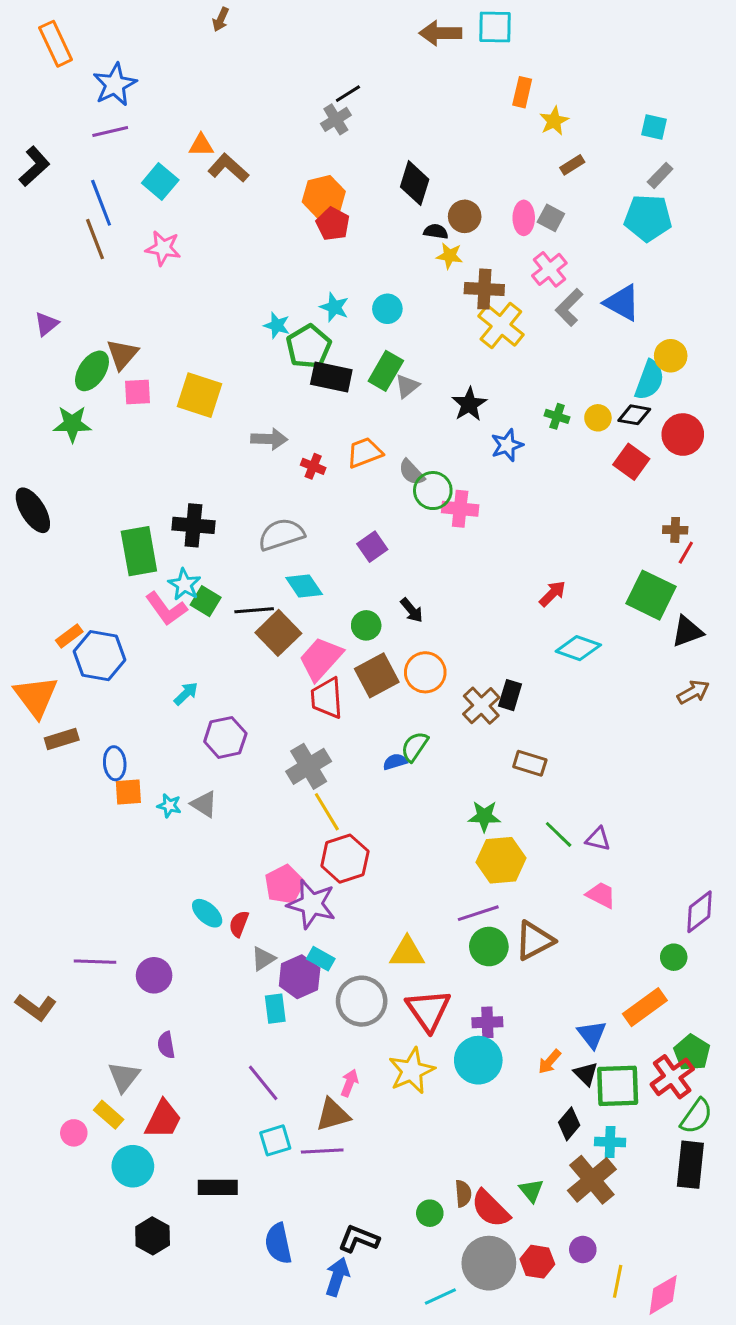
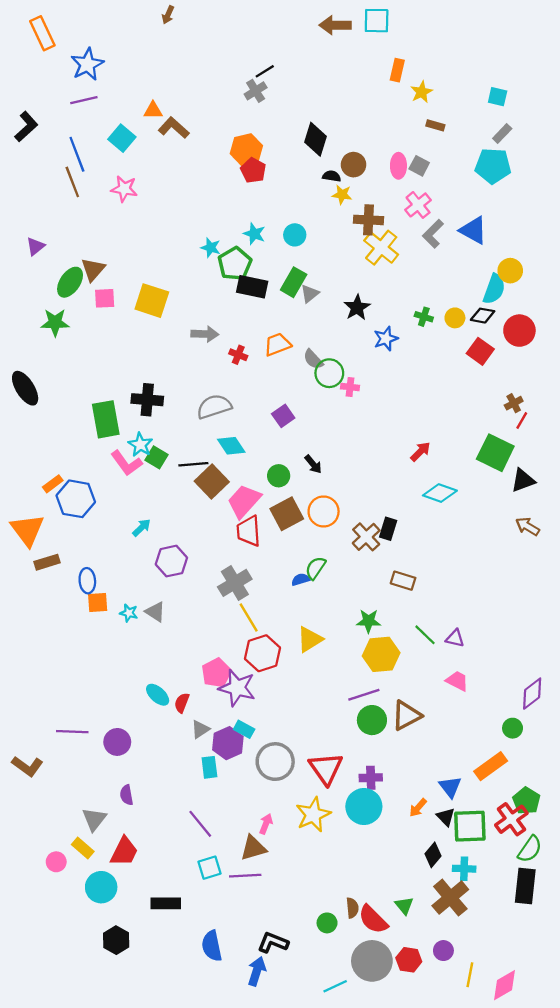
brown rectangle: (572, 165) -> (435, 125), turned 48
pink cross: (460, 509) -> (350, 387), size x0.7
brown cross: (675, 530) -> (514, 403), turned -30
brown arrow: (693, 692) -> (528, 526), turned -120
yellow triangle: (407, 953) -> (310, 639), moved, turned -32

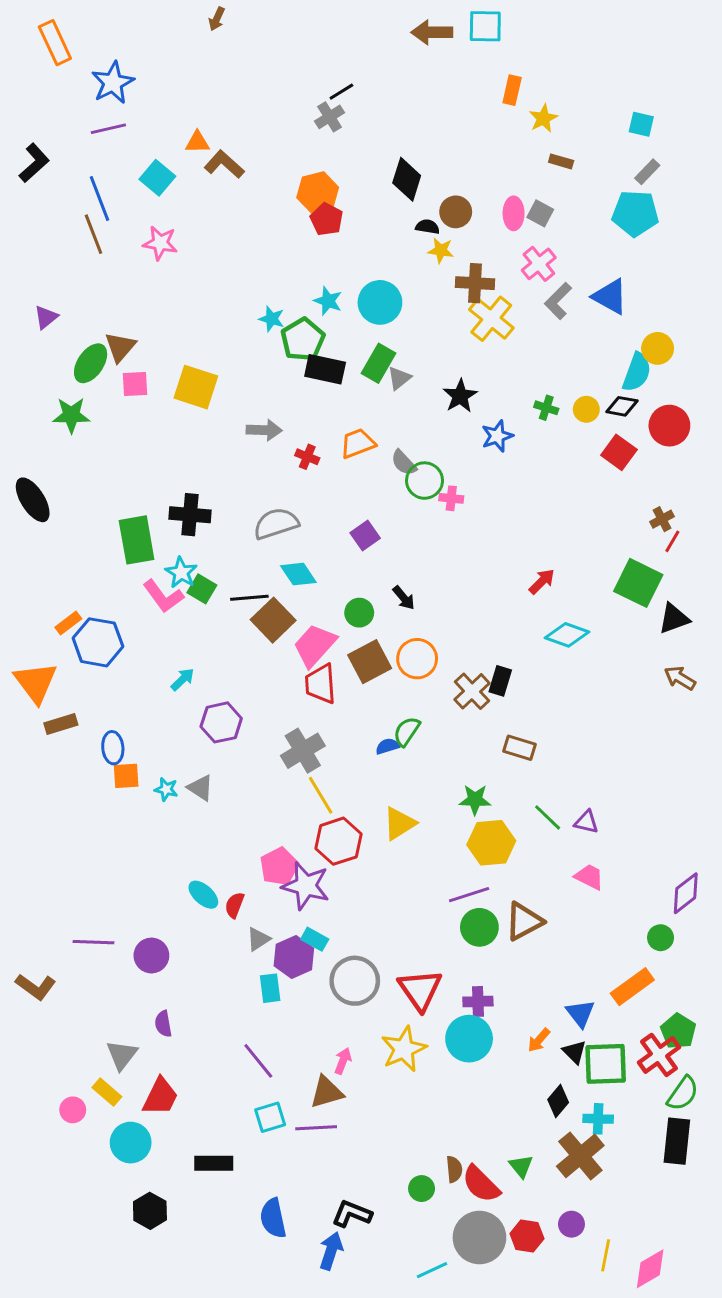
cyan circle: (295, 235) -> (380, 302), size x1.5

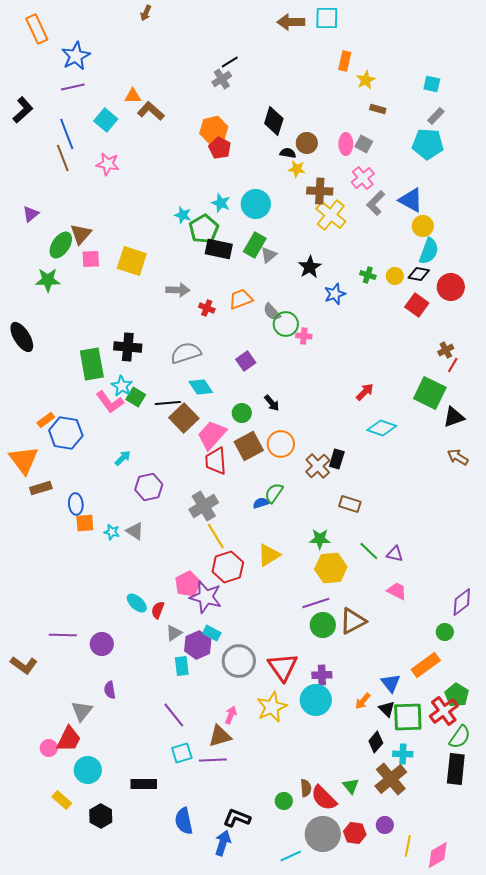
yellow circle: (658, 348) -> (423, 226), moved
yellow rectangle: (107, 1092) -> (62, 800), moved
red trapezoid: (160, 1097) -> (69, 739), moved

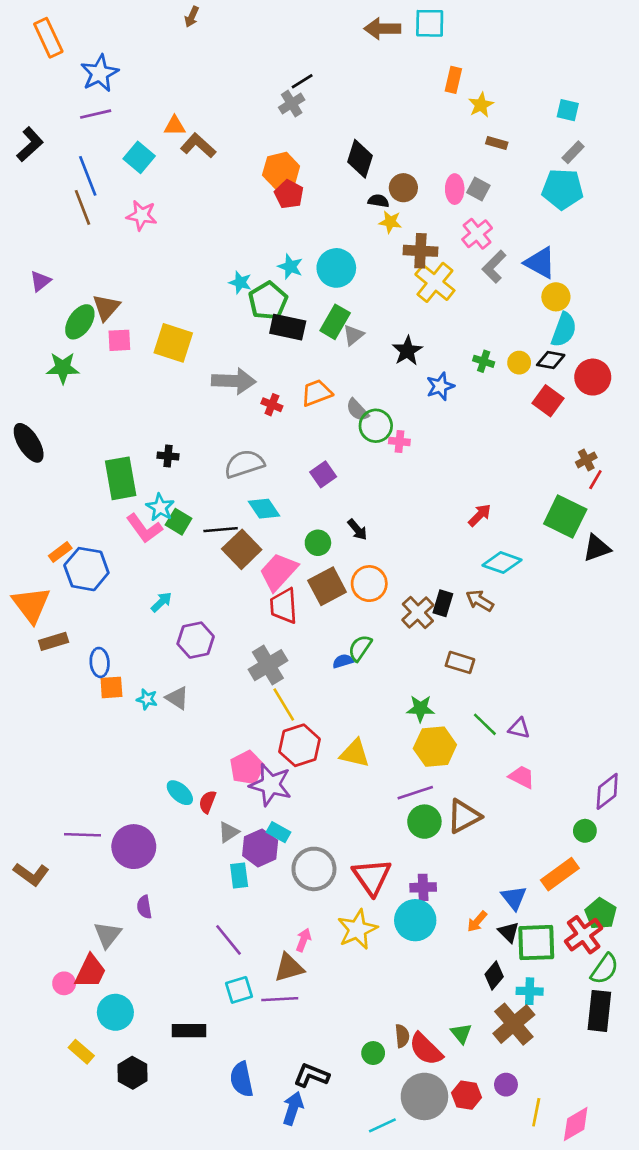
gray arrow: (178, 290) -> (234, 381), size x1.4
black cross: (128, 347) -> (168, 456), size x0.6
brown arrow: (458, 457) -> (480, 601), moved
yellow triangle: (269, 555) -> (355, 753), moved, turned 45
purple circle: (102, 644) -> (134, 847), size x1.4

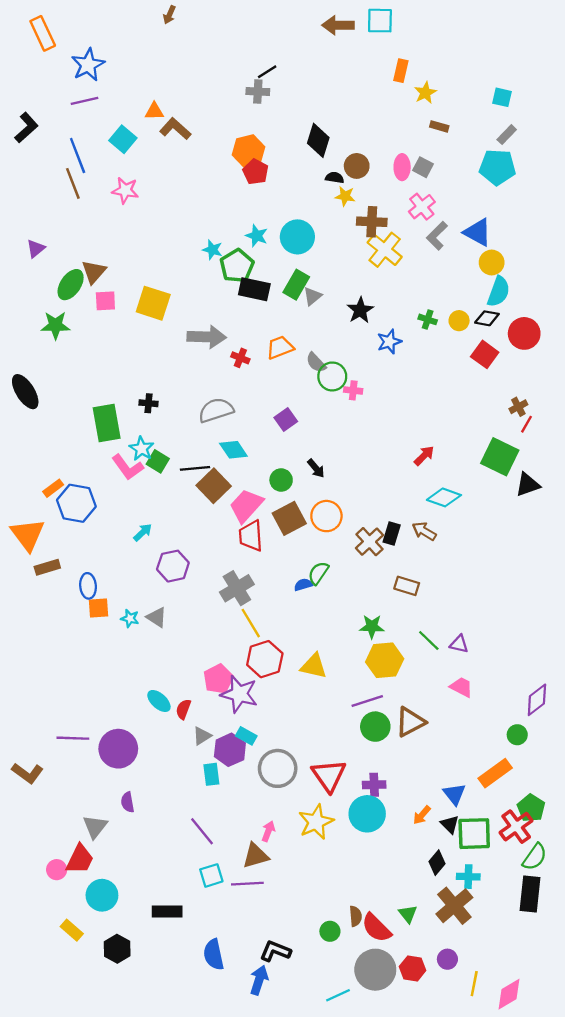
gray cross: (292, 104) -> (258, 92), turned 35

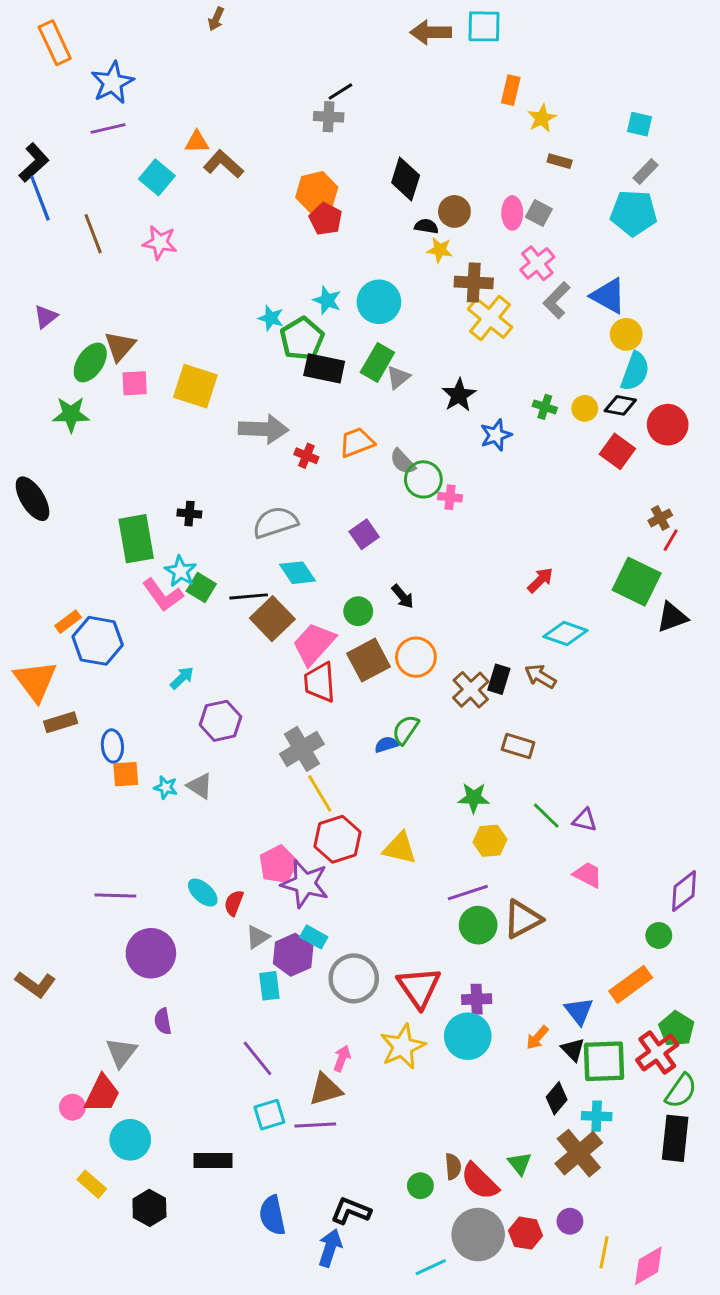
blue line: (78, 155) -> (40, 198), moved
yellow hexagon: (385, 660) -> (490, 841), size x0.7
purple line: (73, 738) -> (115, 896), moved

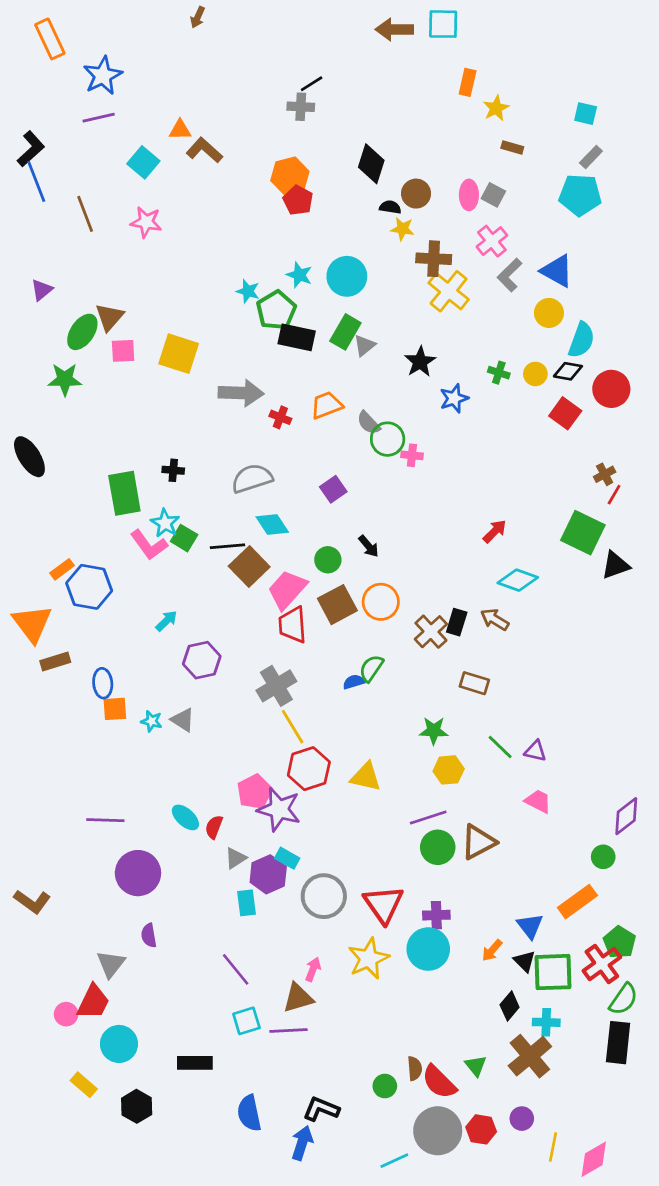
yellow circle: (626, 334) -> (549, 313), moved

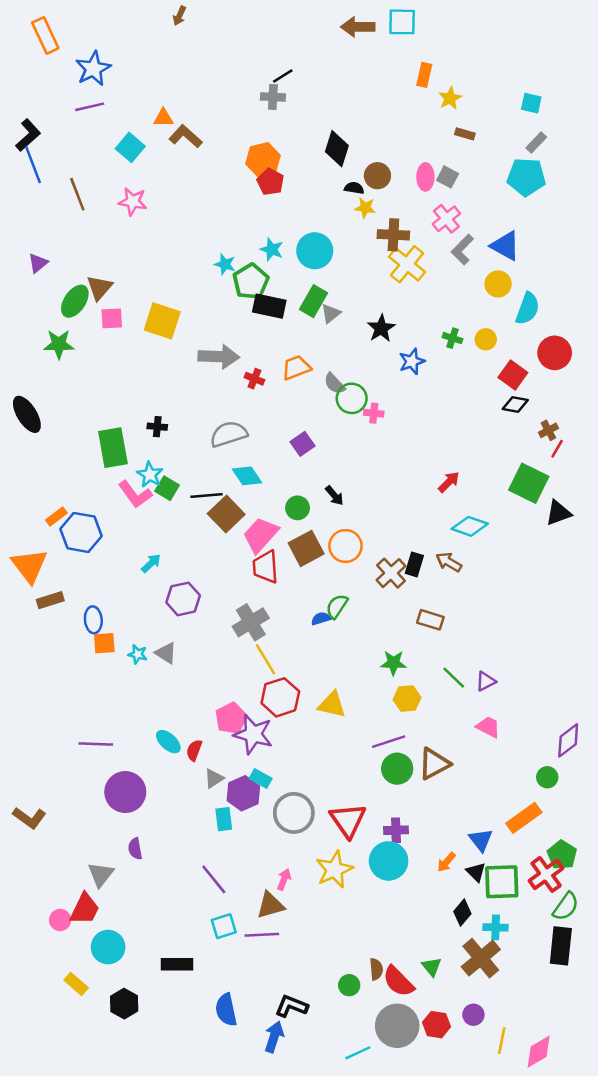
black diamond: (568, 371) -> (515, 405), moved
purple triangle: (535, 751) -> (486, 681), turned -40

